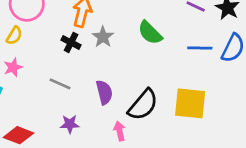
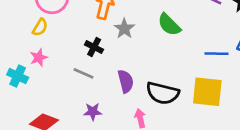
black cross: (71, 42) -> (94, 47), moved
blue line: (200, 48) -> (217, 54), moved
black semicircle: (143, 105) -> (163, 93), turned 64

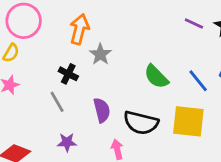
green semicircle: (169, 25) -> (156, 77), moved
blue line: (217, 54) -> (198, 81), turned 50
gray line: (84, 73) -> (57, 102), turned 36

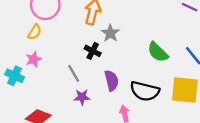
black cross: (68, 74) -> (93, 51), moved
purple star: (67, 142) -> (82, 97), moved

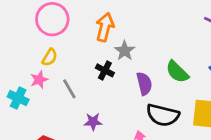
yellow semicircle: (35, 32) -> (50, 57), moved
gray line: (74, 73) -> (69, 89), moved
purple semicircle: (112, 80) -> (144, 84), moved

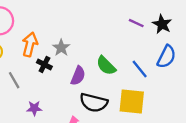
orange arrow: (105, 27) -> (30, 44), moved
purple semicircle: (144, 84) -> (78, 76), turned 36

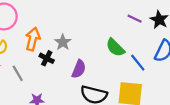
green semicircle: (106, 66) -> (115, 48), moved

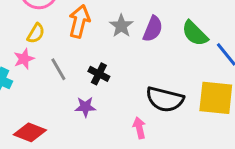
black cross: (47, 58) -> (99, 74), moved
purple semicircle: (79, 69) -> (153, 29), moved

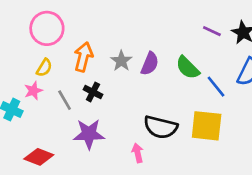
black cross: (99, 74) -> (93, 92), moved
purple star: (85, 107) -> (89, 134), size x1.6

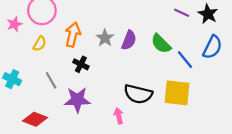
pink star: (33, 91) -> (14, 24), moved
gray line: (65, 100) -> (51, 80), moved

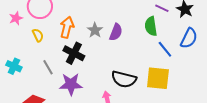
yellow semicircle: (40, 44) -> (38, 35), turned -56
green semicircle: (161, 44) -> (151, 26), moved, turned 36
black cross: (81, 64) -> (74, 53), size x1.5

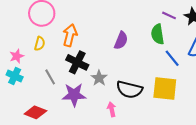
pink star: (16, 18) -> (17, 56), moved
gray star: (95, 30) -> (99, 78), moved
yellow semicircle: (38, 35) -> (40, 44), turned 40

